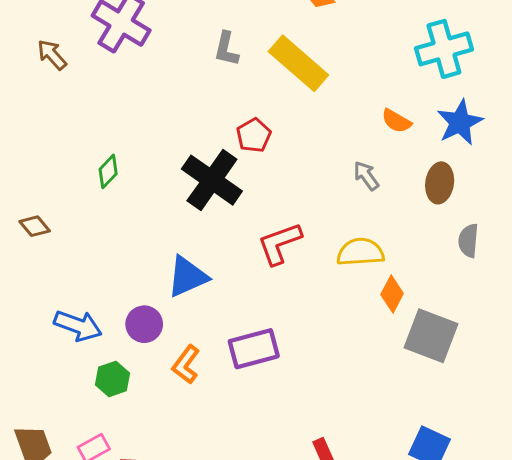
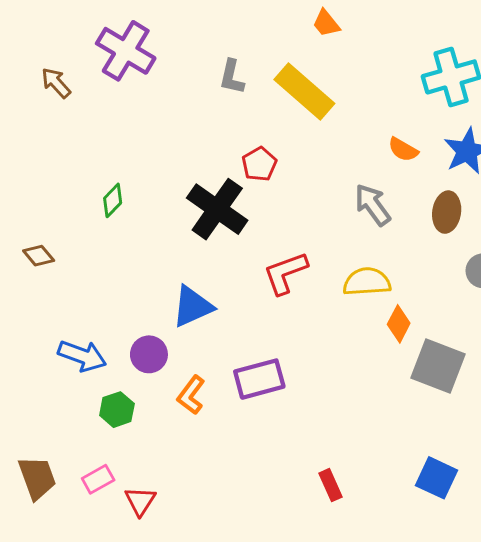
gray arrow: (366, 176) -> (373, 205), size x1.4

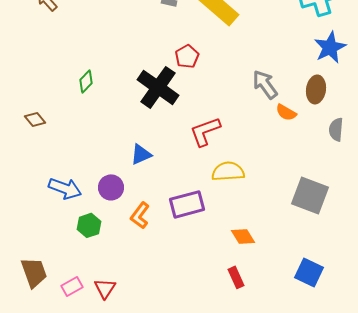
orange semicircle: (403, 150) -> (286, 112), moved
yellow semicircle: (367, 282) -> (228, 171), moved
blue triangle: (193, 306) -> (141, 154), size x0.7
orange diamond: (399, 324) -> (243, 236), moved, turned -60
pink rectangle: (98, 479) -> (72, 286), moved

